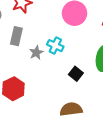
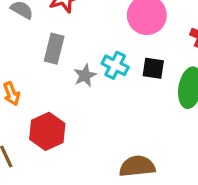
black square: (76, 74) -> (153, 68), moved, turned -32

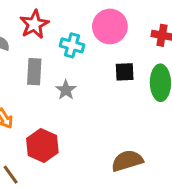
cyan cross: (115, 65) -> (72, 45), moved

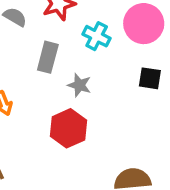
gray star: (66, 90) -> (79, 85), turned -30
red hexagon: (42, 145) -> (68, 128), moved

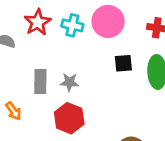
cyan cross: (97, 36) -> (72, 25), moved
gray rectangle: (48, 57) -> (40, 81), moved

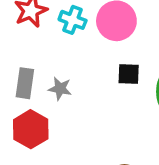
red hexagon: (69, 118) -> (31, 129), moved

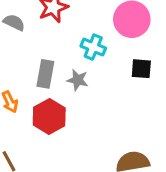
cyan cross: (73, 20) -> (93, 47), moved

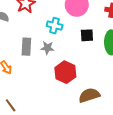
red hexagon: (49, 117) -> (65, 72), moved

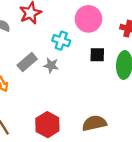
gray rectangle: (26, 47) -> (27, 62), turned 42
red hexagon: (65, 72) -> (47, 125), moved

